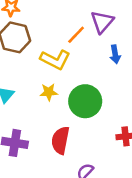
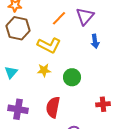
orange line: (76, 35) -> (59, 18), moved
green circle: (85, 101) -> (72, 77), size x0.7

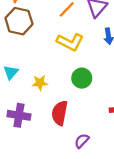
yellow L-shape: (49, 45) -> (70, 42), moved
yellow star: (44, 70) -> (40, 83), moved

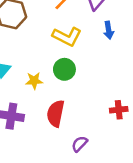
green circle: (82, 78) -> (64, 69), moved

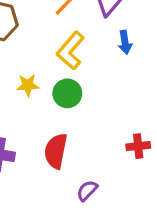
yellow L-shape: (67, 37) -> (71, 51), turned 104
yellow star: (34, 81) -> (28, 85), moved

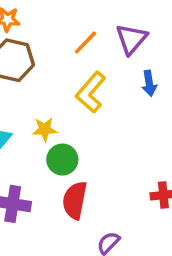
green circle: (67, 93) -> (62, 160), moved

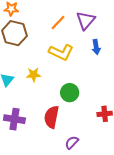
yellow L-shape: (91, 92) -> (61, 52), turned -105
green circle: (62, 160) -> (70, 93), moved

